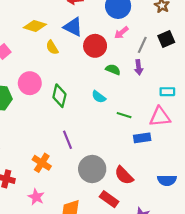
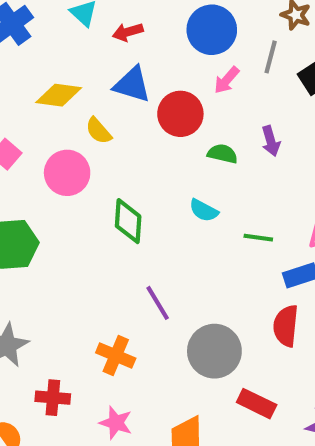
gray line: (142, 45) -> (271, 57), moved
pink circle: (30, 83) -> (67, 173), moved
red semicircle: (124, 175) -> (286, 326), moved, turned 60

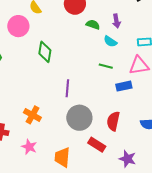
cyan semicircle: (204, 210) -> (110, 41), moved
purple line: (158, 303) -> (67, 88), moved, turned 30
red semicircle: (286, 326) -> (113, 121), moved

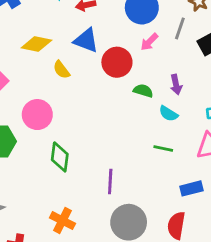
pink circle: (18, 26) -> (37, 115), moved
green diamond: (45, 52) -> (60, 157), moved
blue rectangle: (124, 86) -> (191, 188), moved

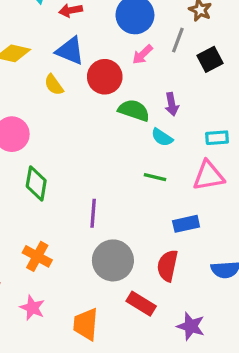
yellow semicircle: (61, 70) -> (54, 85), moved
green semicircle: (143, 91) -> (134, 110), size x1.4

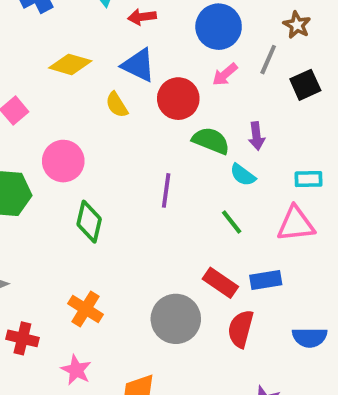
green line: (155, 177) -> (232, 222), turned 35
purple line: (93, 213) -> (166, 190), moved
red rectangle: (141, 304) -> (220, 283), moved

